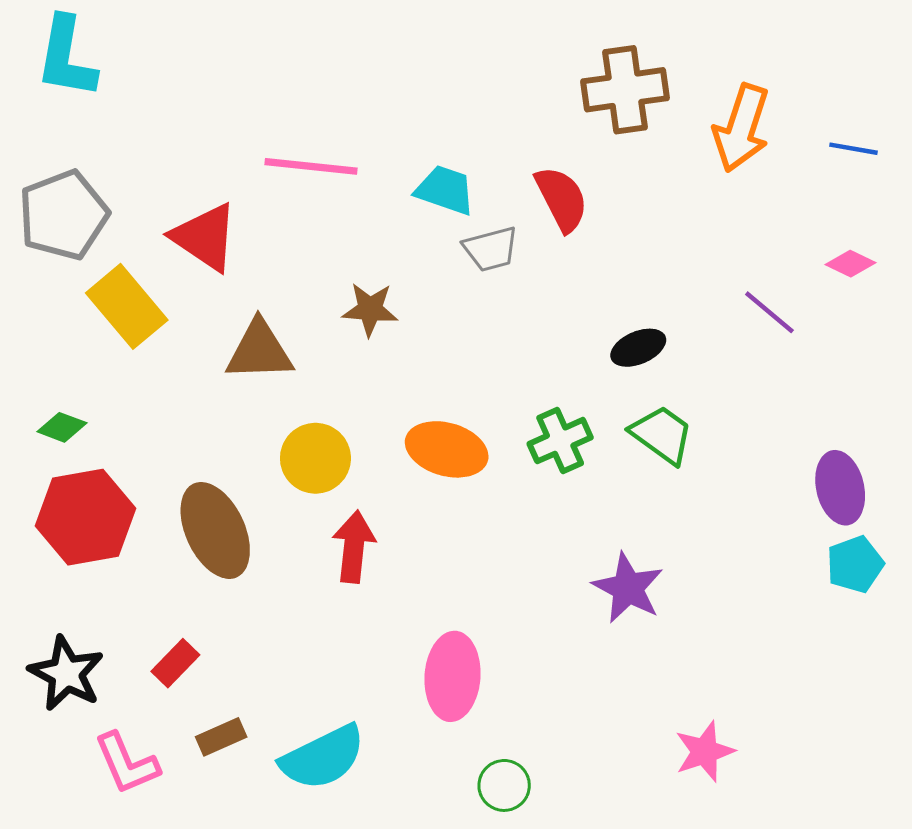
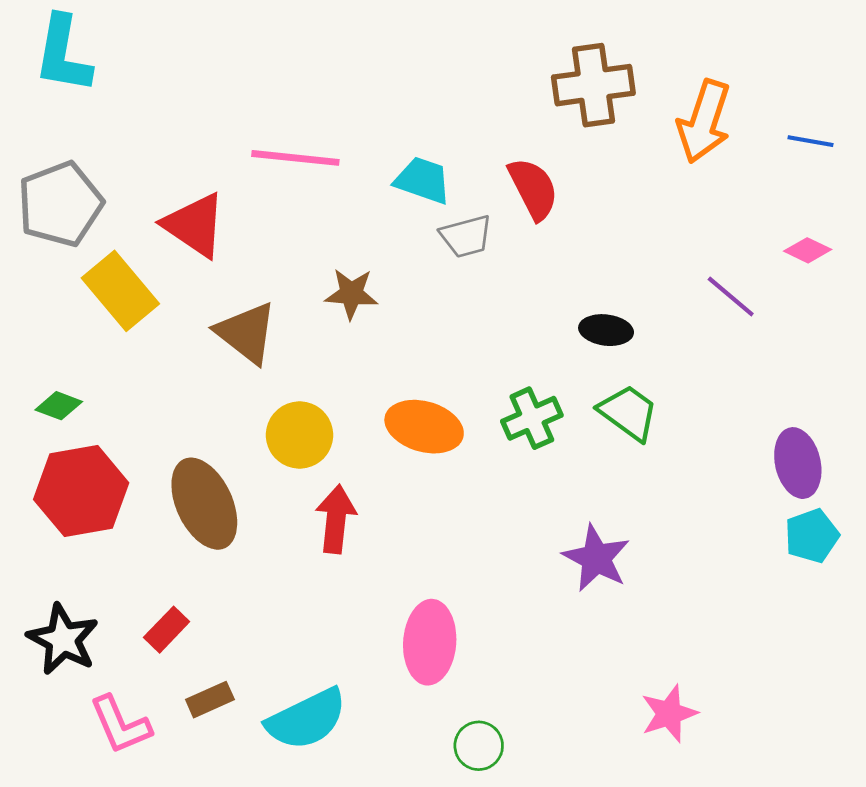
black ellipse: (638, 348) -> (606, 330), turned 30
brown triangle: (259, 351) -> (246, 333), turned 40

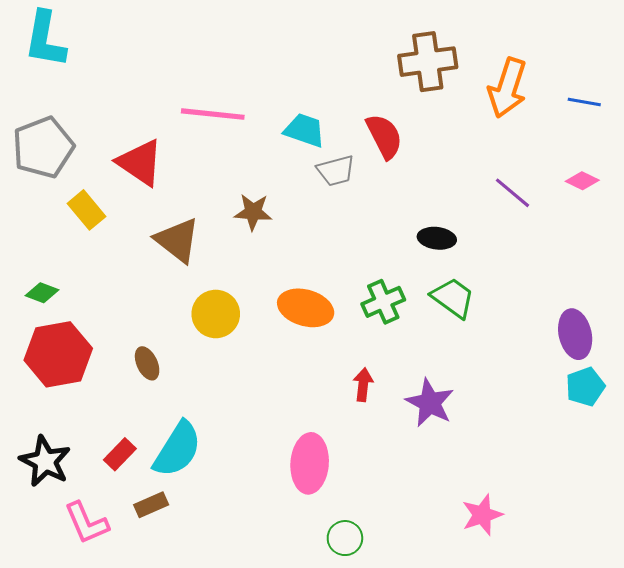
yellow rectangle: (120, 291) -> (87, 210), size x0.7
purple line: (731, 296) -> (513, 193), moved
brown ellipse: (204, 504) -> (147, 363), size x0.5
red arrow: (336, 519) -> (363, 385), moved, size x0.7
cyan semicircle: (307, 719) -> (177, 449), moved, turned -32

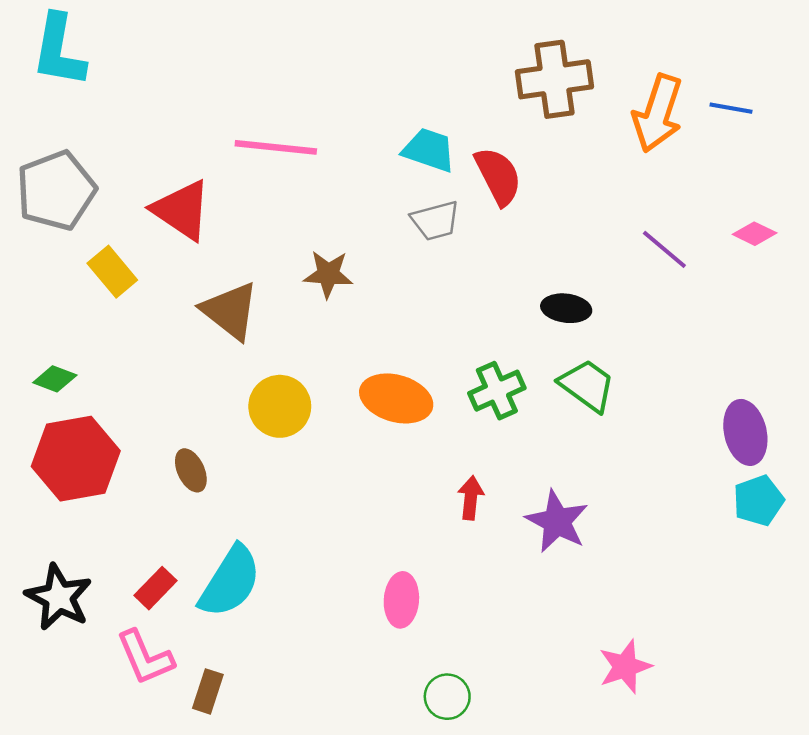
blue line: (584, 102) -> (731, 108), moved
cyan trapezoid: (305, 130) -> (429, 150), moved
pink ellipse: (310, 463) -> (401, 600), size x0.7
brown rectangle: (151, 505) -> (208, 691), moved, turned -48
pink L-shape: (87, 523) -> (145, 657), moved

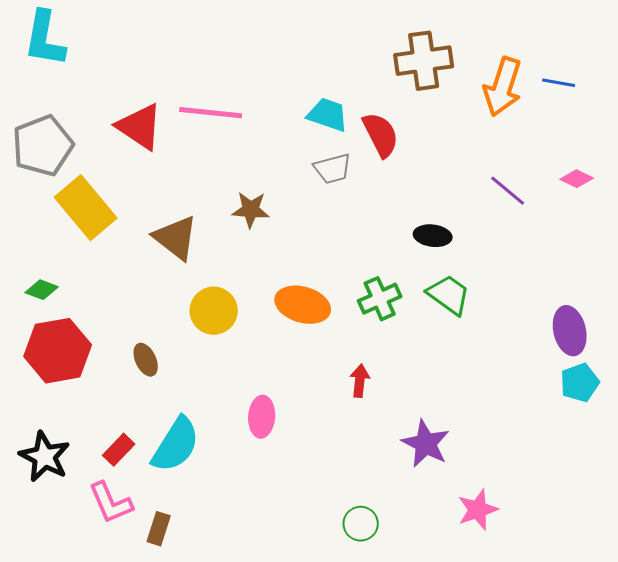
red triangle: (182, 210) -> (140, 127), moved
yellow rectangle: (112, 272) -> (86, 208), size x1.6
purple star: (557, 521) -> (426, 444), moved
pink ellipse: (401, 600) -> (262, 417), moved
green circle: (447, 697) -> (361, 524), moved

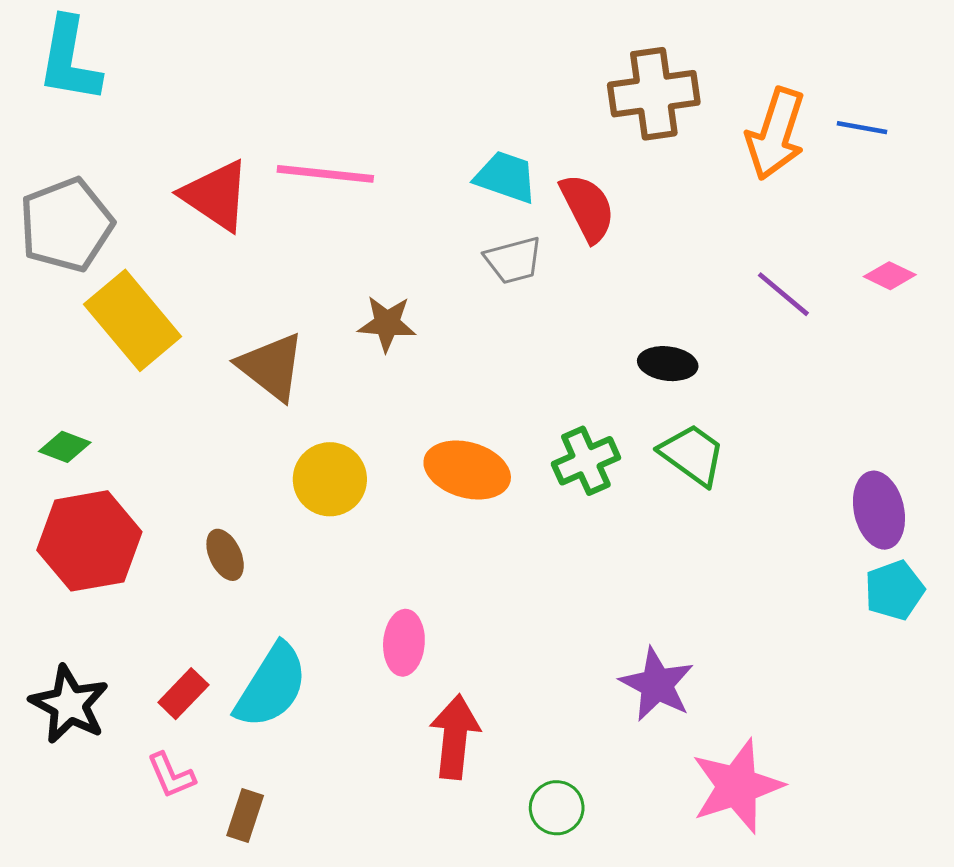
red arrow: (360, 381) -> (455, 737), moved, size x1.6
pink L-shape: (111, 503) -> (171, 775), size x0.7
pink star: (478, 510) -> (737, 786), size x1.5

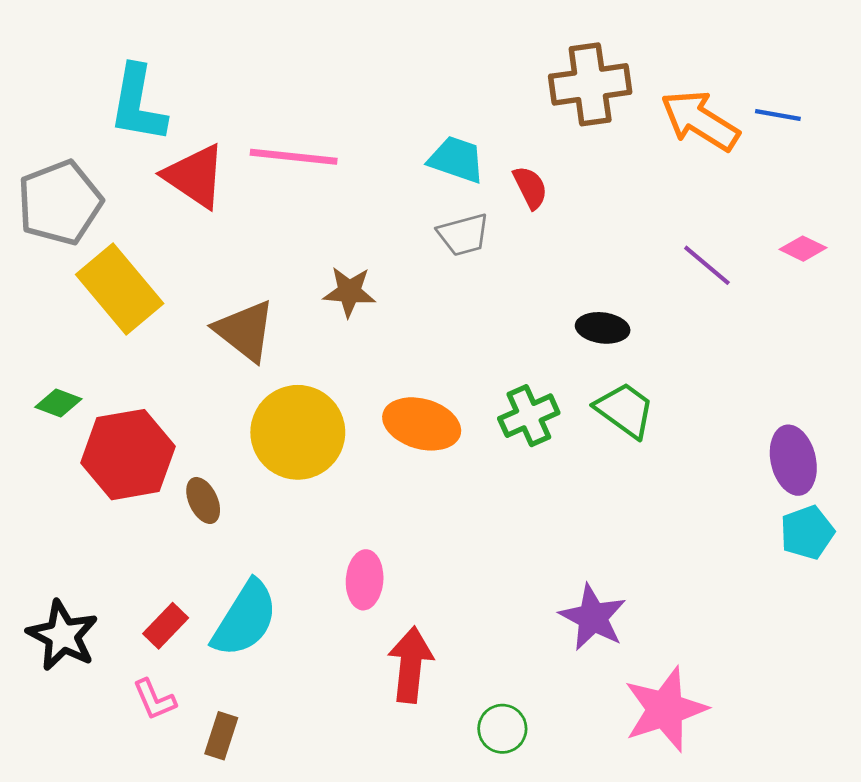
cyan L-shape: (69, 60) -> (138, 104), moved
orange arrow: (776, 134) -> (700, 121), turned 104
red semicircle: (587, 208) -> (530, 187), size x0.7
yellow circle: (330, 479) -> (298, 432), size x1.4
red hexagon: (89, 541) -> (128, 455), moved

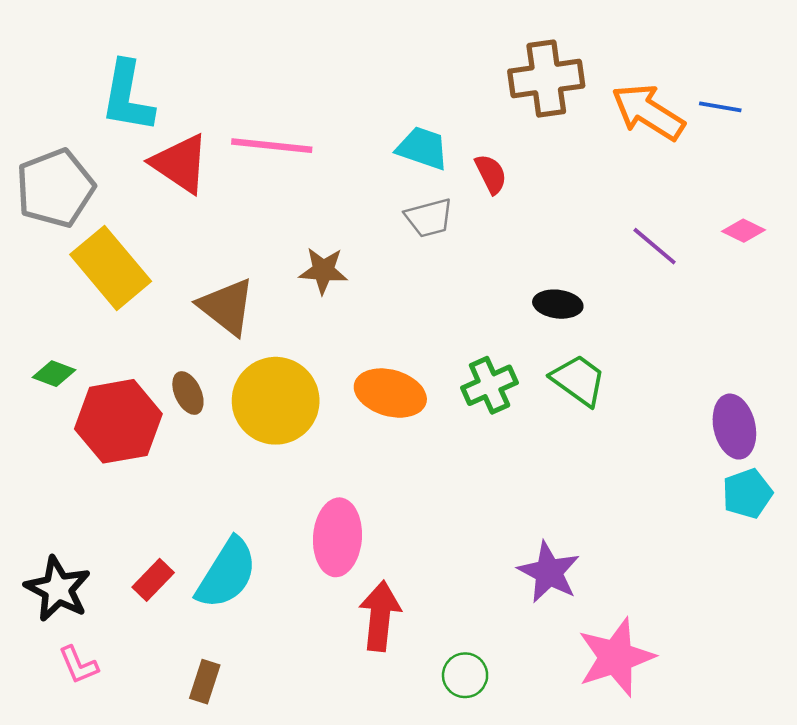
brown ellipse: (203, 500) -> (188, 393), moved
pink ellipse: (365, 580) -> (337, 537), size x1.4
pink L-shape: (154, 700) -> (78, 665), moved

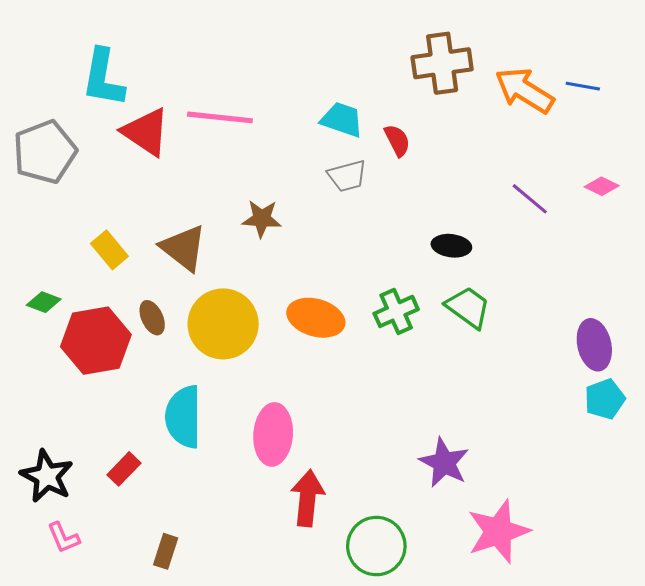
yellow rectangle: (111, 268) -> (109, 250), moved, size x0.6
cyan semicircle: (227, 573) -> (183, 417), moved, turned 148
green circle: (465, 675) -> (376, 546), size x1.6

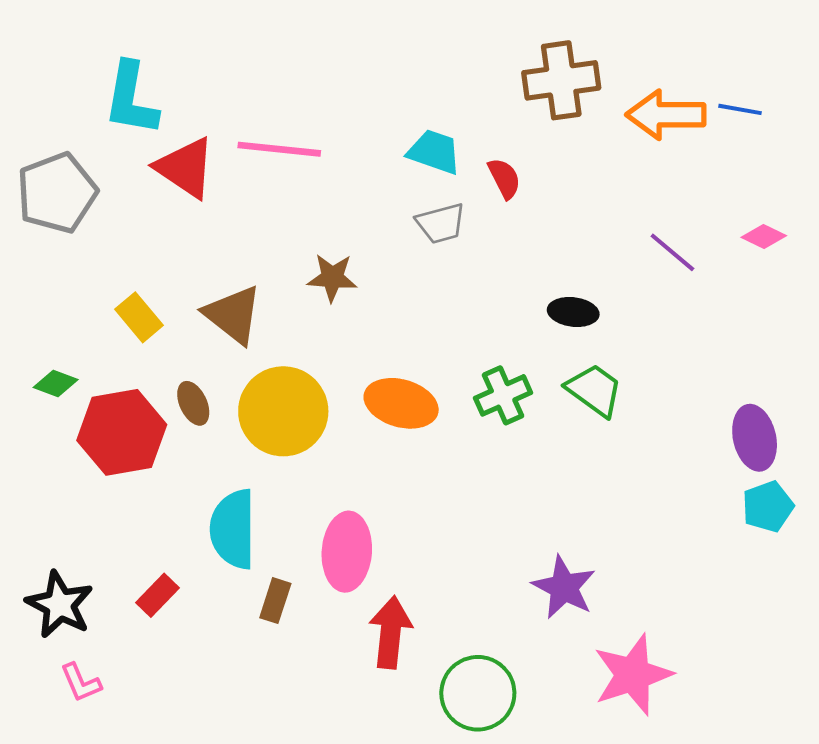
orange arrow: (524, 90) -> (666, 115), turned -32
brown rectangle: (166, 551) -> (275, 601), moved

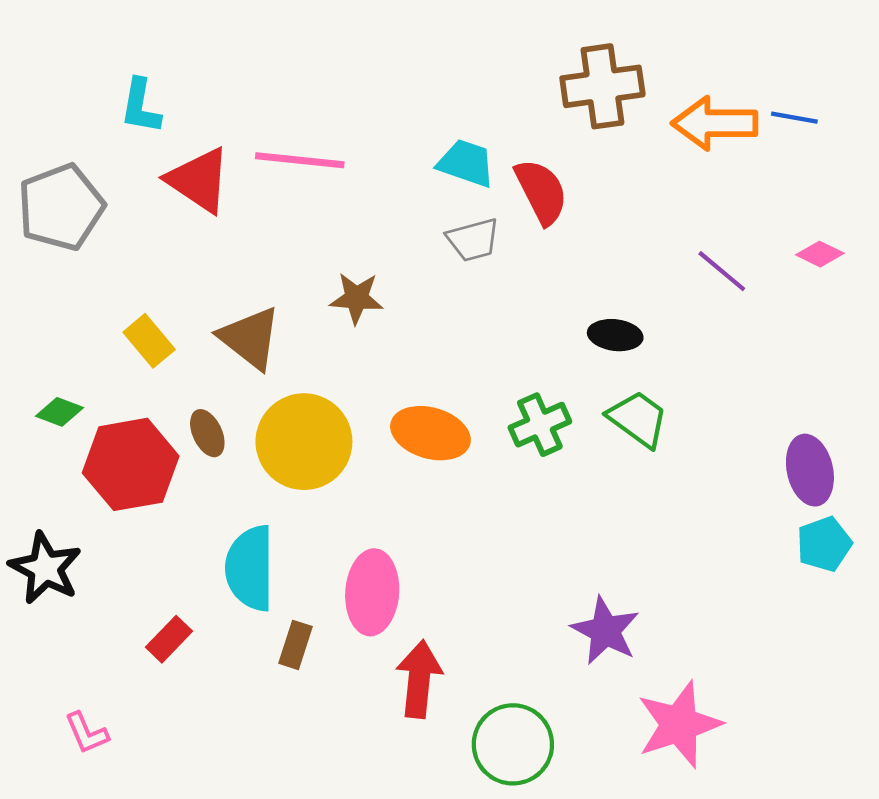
cyan L-shape: (131, 99) -> (141, 106), size x0.7
red semicircle: (504, 178) -> (541, 192), size x1.5
black star: (60, 605) -> (45, 568), moved

